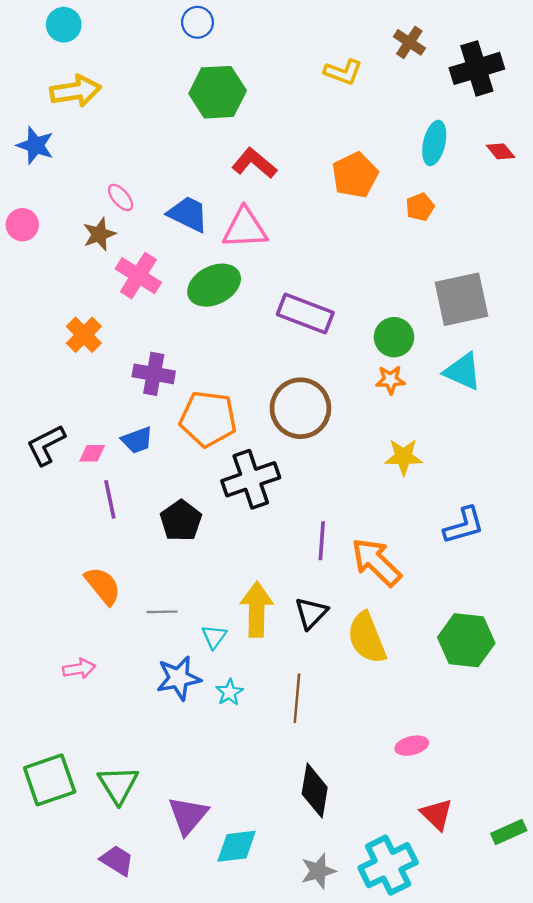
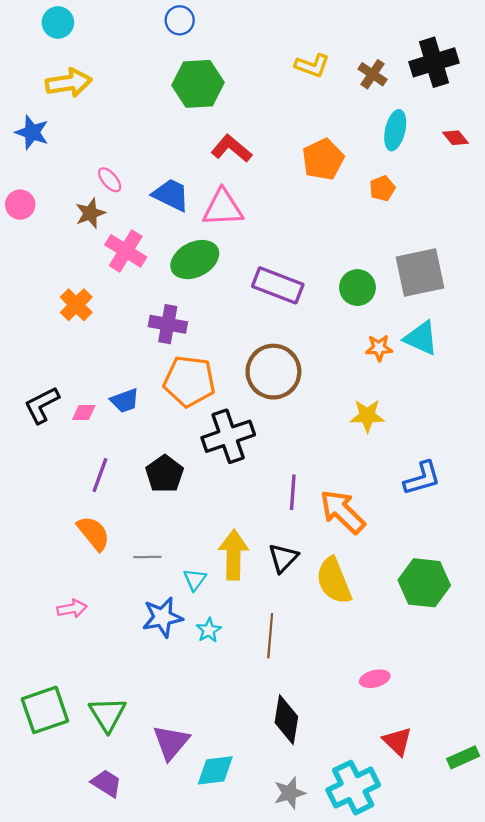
brown cross: (409, 42) -> (373, 74), moved
green circle: (394, 337) -> (357, 288), moved
purple cross: (154, 374) -> (168, 324), moved
orange star: (390, 380) -> (379, 348), moved
purple line: (110, 499) -> (100, 475), moved, turned 32

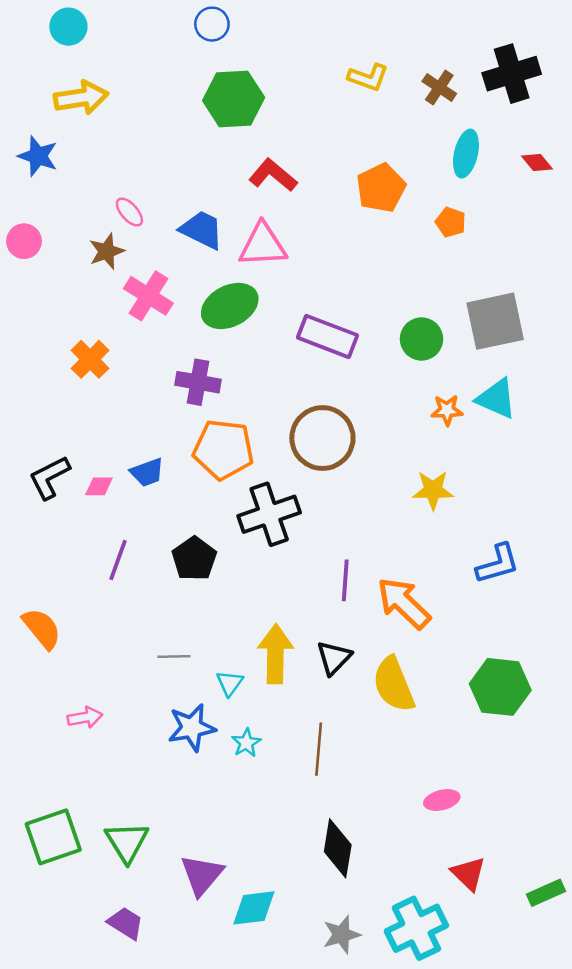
orange pentagon: (382, 188) -> (451, 222), turned -30
orange semicircle: (93, 533) -> (42, 629), moved

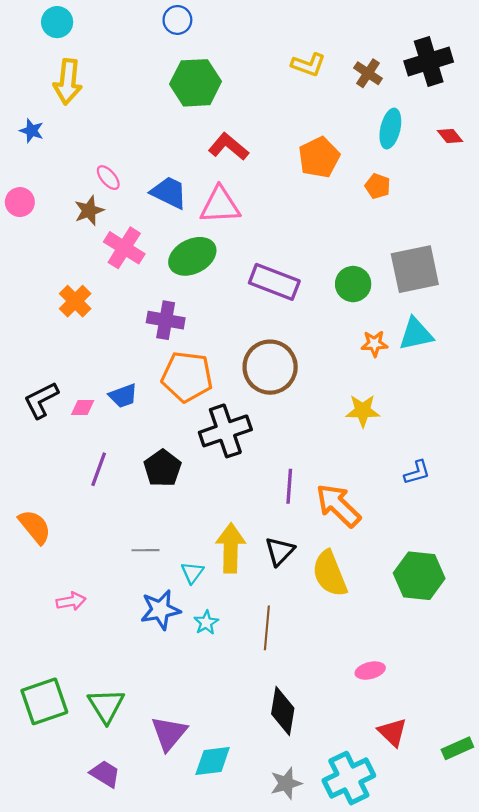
yellow arrow: (81, 98) -> (68, 82), turned 105
blue star: (38, 156) -> (32, 131), size x0.7
cyan triangle: (496, 399) -> (416, 334), turned -36
blue L-shape: (498, 564) -> (417, 472), size x0.7

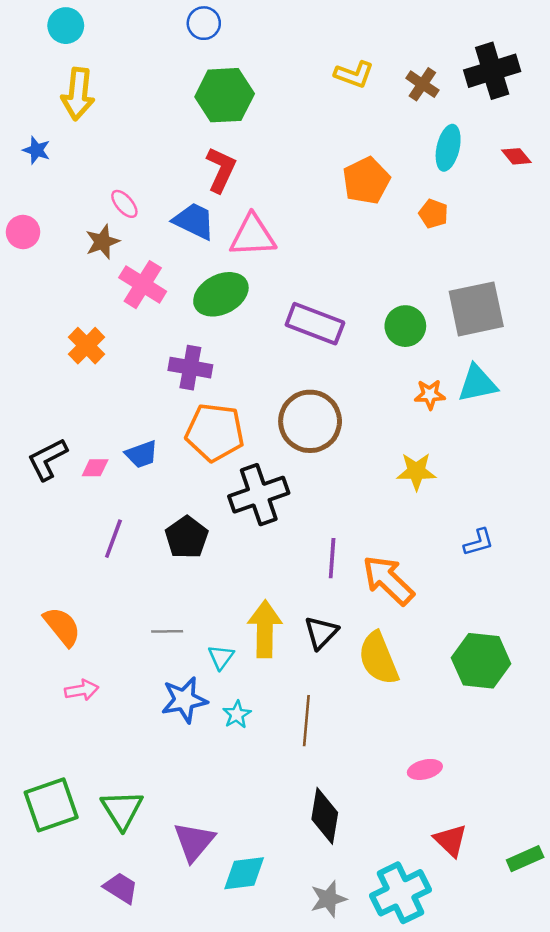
red L-shape: (229, 147) -> (221, 170), moved, turned 75
orange semicircle: (35, 527) -> (62, 627), moved

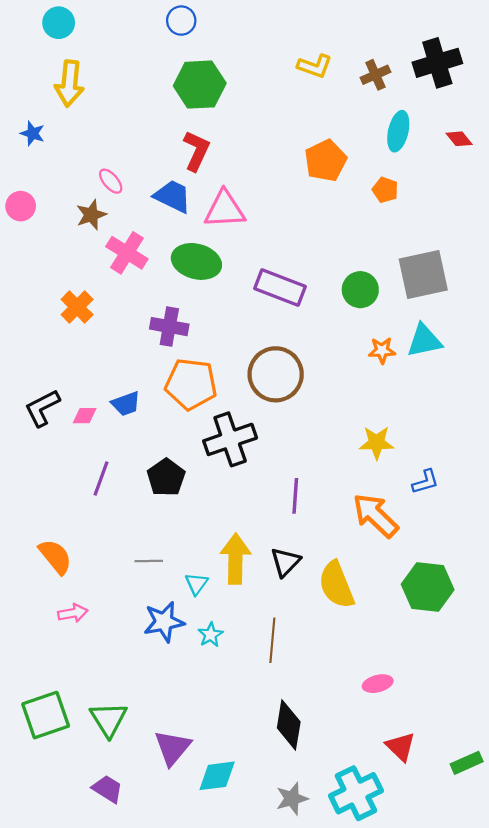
brown cross: (422, 84) -> (375, 75), turned 32
green ellipse: (221, 294) -> (196, 261), turned 42
yellow star: (416, 471) -> (377, 443), moved
orange arrow: (388, 580) -> (375, 515), moved

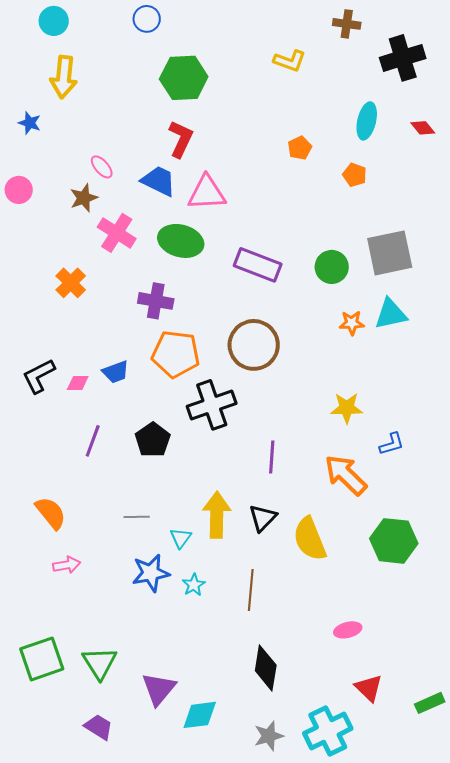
blue circle: (181, 21) -> (147, 19), moved
brown cross: (375, 75) -> (347, 24), moved, turned 32
orange pentagon: (326, 161) -> (300, 148), size x0.6

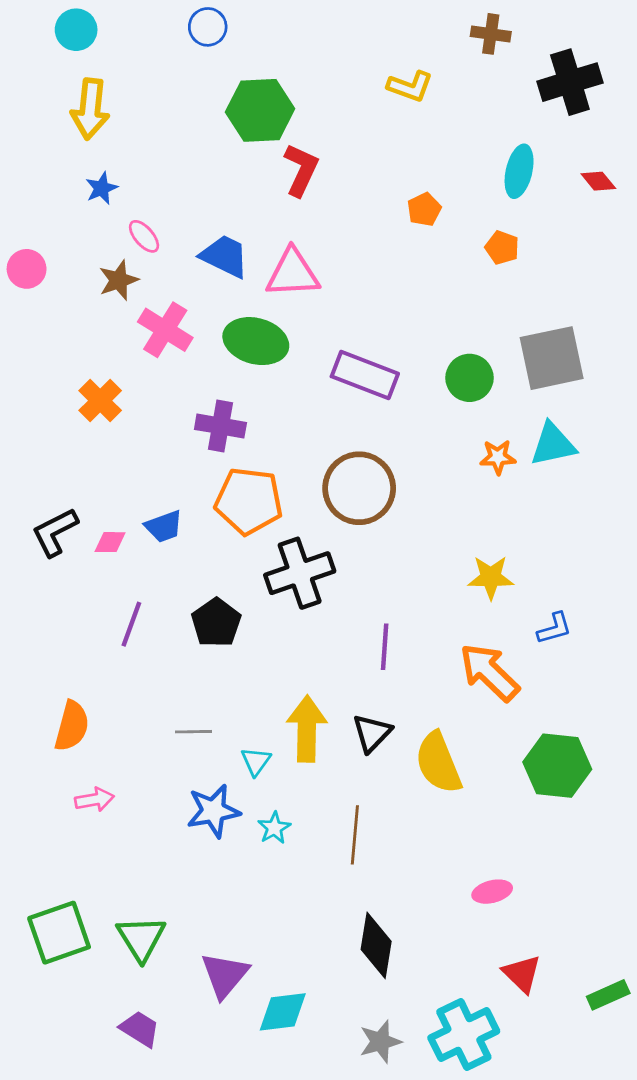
blue star: (30, 123) -> (102, 188), moved, turned 30
red L-shape: (181, 139) -> (301, 170), moved
orange semicircle: (51, 513) -> (72, 726), turned 54

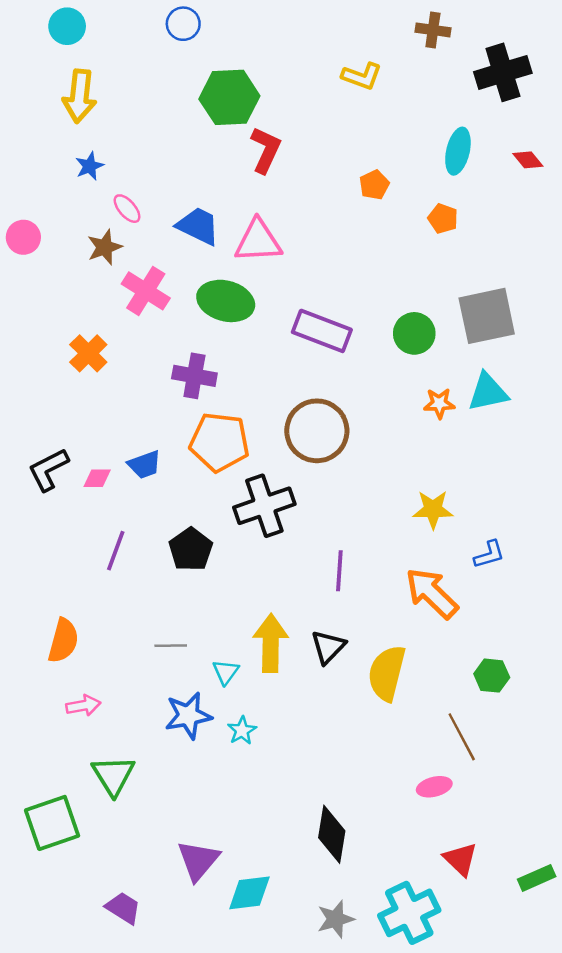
yellow semicircle: (438, 763) -> (387, 673), turned 36
green hexagon: (557, 766) -> (492, 676), size x0.6
brown line: (355, 835) -> (462, 737), moved, turned -33
green triangle: (141, 938) -> (113, 776), moved

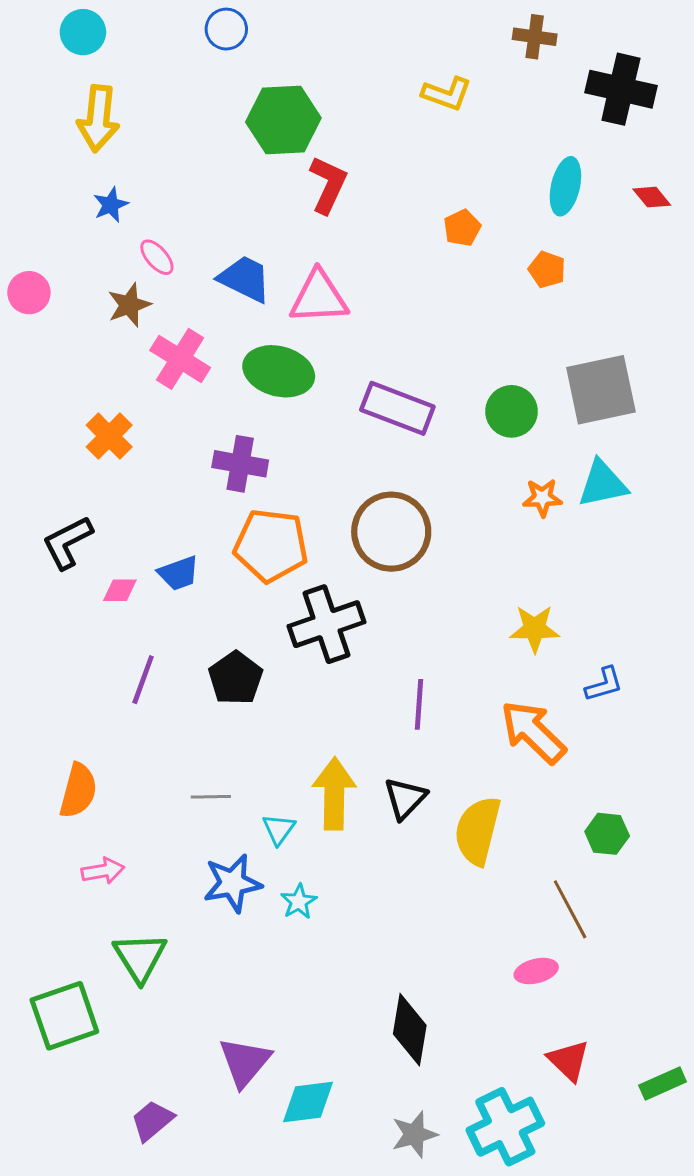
black cross: (503, 72) -> (621, 89), turned 30
black L-shape: (48, 470) -> (67, 542), moved
purple trapezoid: (123, 908) -> (152, 1121), turned -72

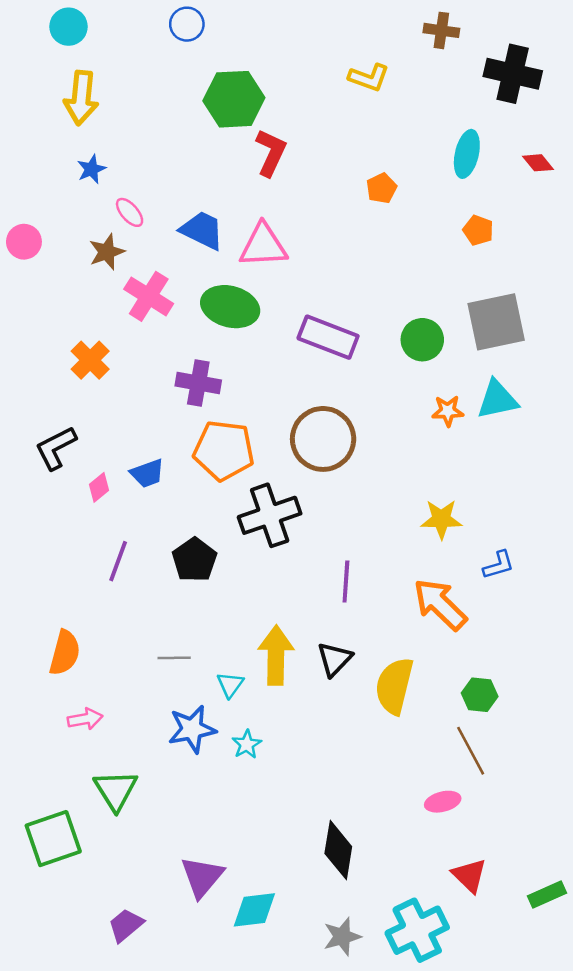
orange pentagon: (547, 270) -> (478, 230), moved
pink diamond: (120, 590) -> (99, 487), turned -40
green hexagon: (607, 834) -> (480, 695), moved

